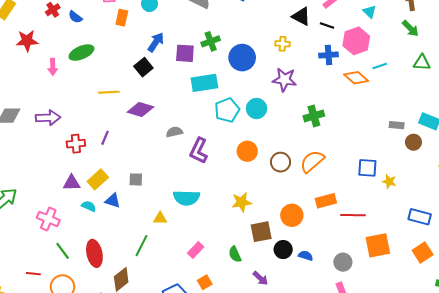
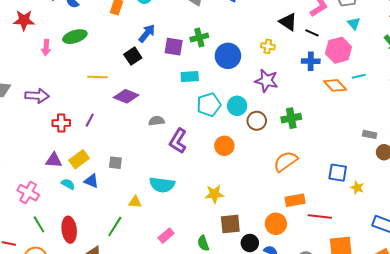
cyan rectangle: (204, 83) -> (190, 77), size x0.7
brown circle: (281, 162) -> (257, 121), moved
orange circle: (292, 215) -> (276, 224), moved

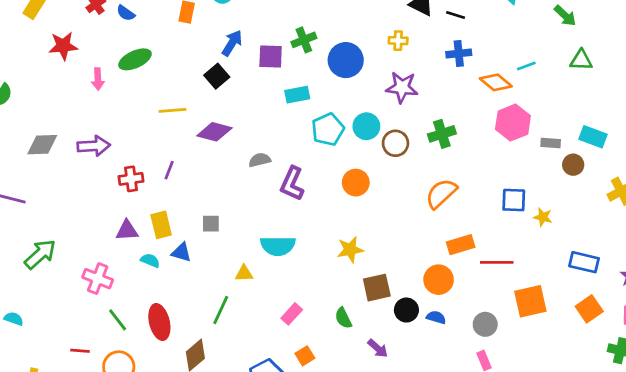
pink hexagon: (339, 50) -> (513, 123), moved
yellow rectangle: (79, 159) -> (161, 225), turned -60

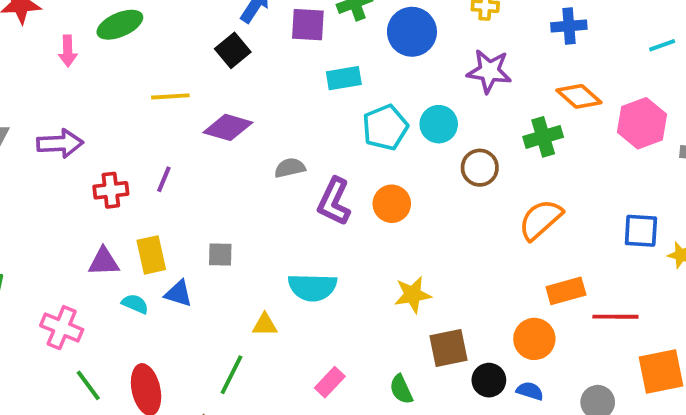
orange diamond: (496, 82) -> (579, 96), moved
brown circle: (395, 143) -> (480, 168), moved
orange circle: (356, 183) -> (392, 204), moved

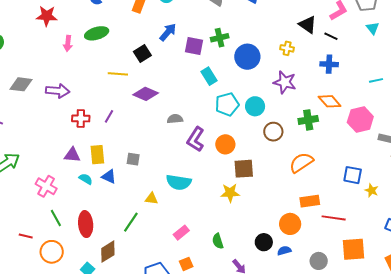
black square: (233, 50) -> (142, 54), moved
cyan rectangle: (344, 78) -> (209, 76), turned 60
brown square: (449, 348) -> (244, 169), moved
blue semicircle: (530, 391) -> (284, 251), turned -40

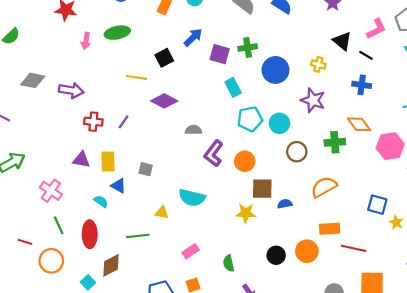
cyan semicircle: (86, 179) -> (101, 201), moved
green line: (131, 222) -> (138, 236), turned 45
black circle: (264, 242) -> (276, 255), moved
blue semicircle: (284, 251) -> (285, 204), moved

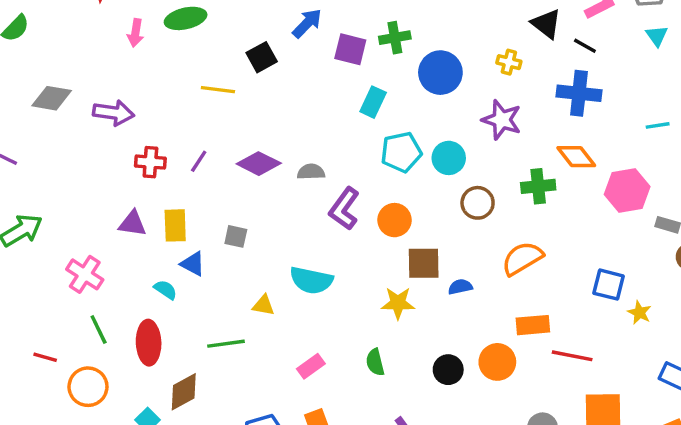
blue cross: (362, 85) -> (579, 93), size x1.4
cyan rectangle: (233, 87) -> (373, 102), turned 54
purple diamond: (164, 101) -> (259, 164), moved
green semicircle: (229, 263) -> (375, 362), moved

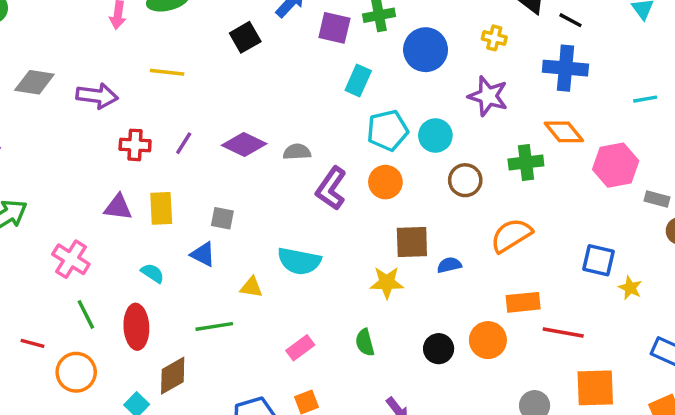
yellow line: (218, 90) -> (167, 72), moved
orange circle: (395, 220) -> (385, 182), moved
blue triangle: (193, 264) -> (203, 254), moved

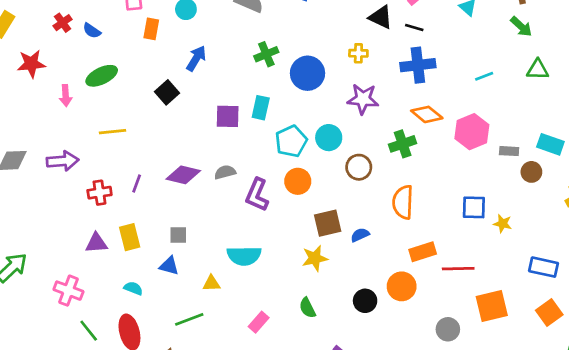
purple square: (334, 28) -> (228, 116), moved
orange semicircle: (511, 235) -> (403, 202), turned -44

